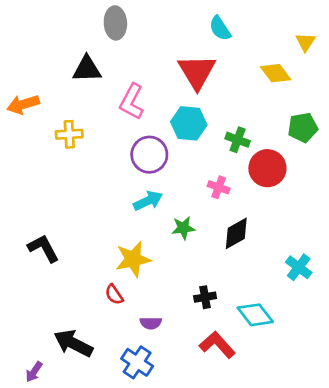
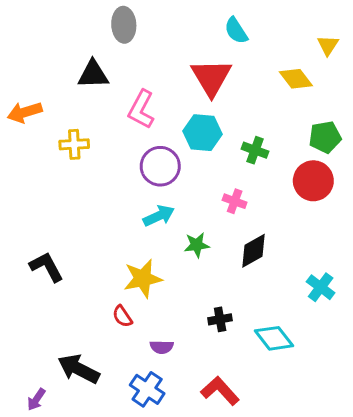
red circle: (267, 168) -> (313, 181), moved
red L-shape: (217, 345) -> (220, 391), moved

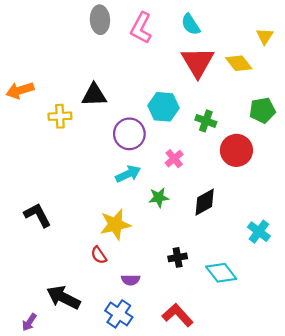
black triangle: (93, 74) -> (94, 95), moved
red triangle: (211, 77) -> (198, 62), moved
pink L-shape: (141, 109) -> (141, 28), moved
red circle: (313, 181) -> (236, 150), moved
pink cross: (235, 201) -> (174, 159), moved, turned 30

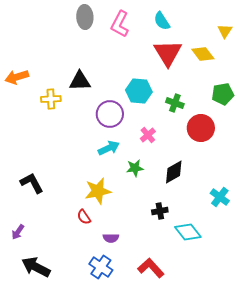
black cross: (178, 257) -> (160, 211), moved
black arrow: (63, 297) -> (36, 267), moved
purple arrow: (29, 322) -> (18, 232), moved

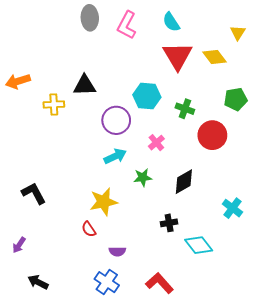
black arrow: (36, 267) -> (38, 282), size x0.7

